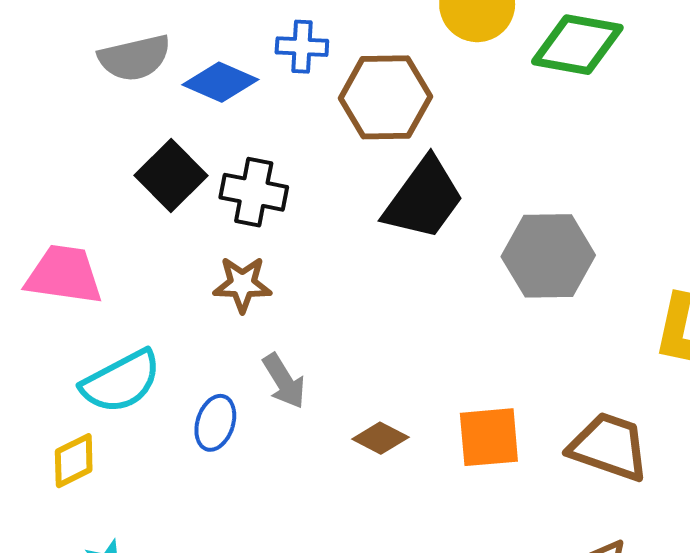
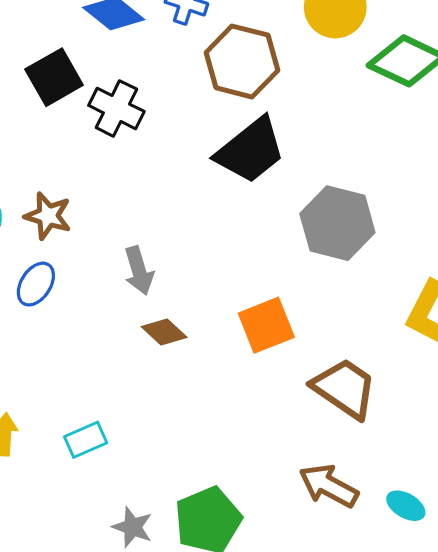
brown star: (242, 284) -> (48, 216), moved
gray arrow: (284, 381) -> (139, 271), moved
orange square: (489, 437) -> (266, 325), moved, turned -32

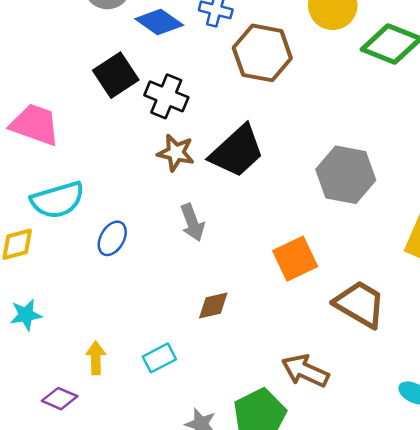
black trapezoid: (250, 151) -> (237, 151), moved
brown star: (48, 216) -> (176, 153), moved
brown diamond: (164, 332) -> (213, 305), moved, turned -52
brown arrow: (329, 486) -> (305, 371), moved

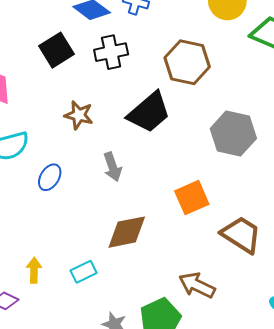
brown hexagon: (262, 53) -> (187, 62), moved
black cross: (166, 96) -> (111, 52), moved, turned -36
brown star: (176, 153) -> (79, 115), moved
brown diamond: (213, 305) -> (127, 232), size x1.6

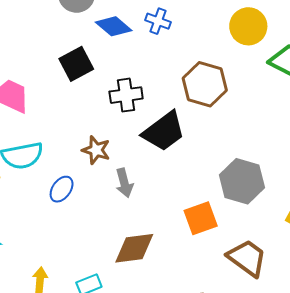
black cross: (111, 52) -> (126, 95), moved
brown star: (79, 115) -> (96, 150), moved
gray hexagon: (233, 133) -> (242, 181), moved

